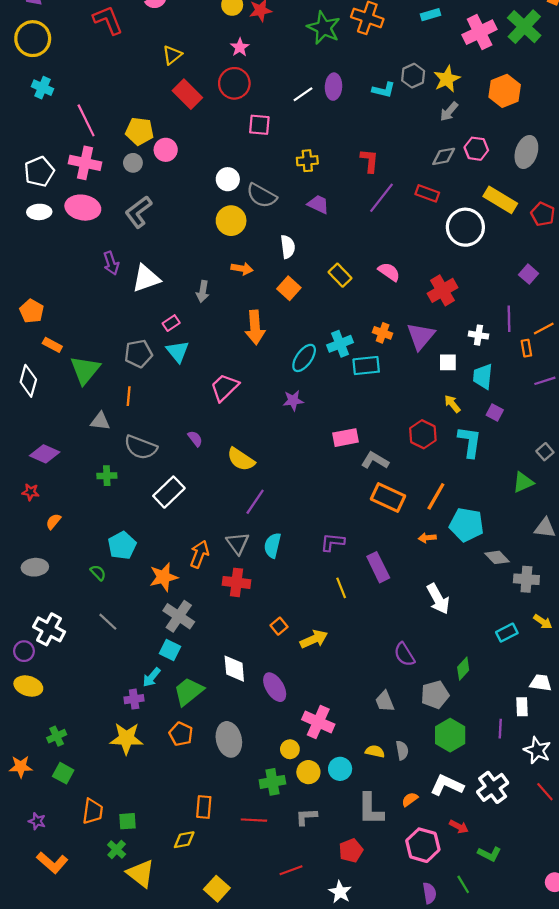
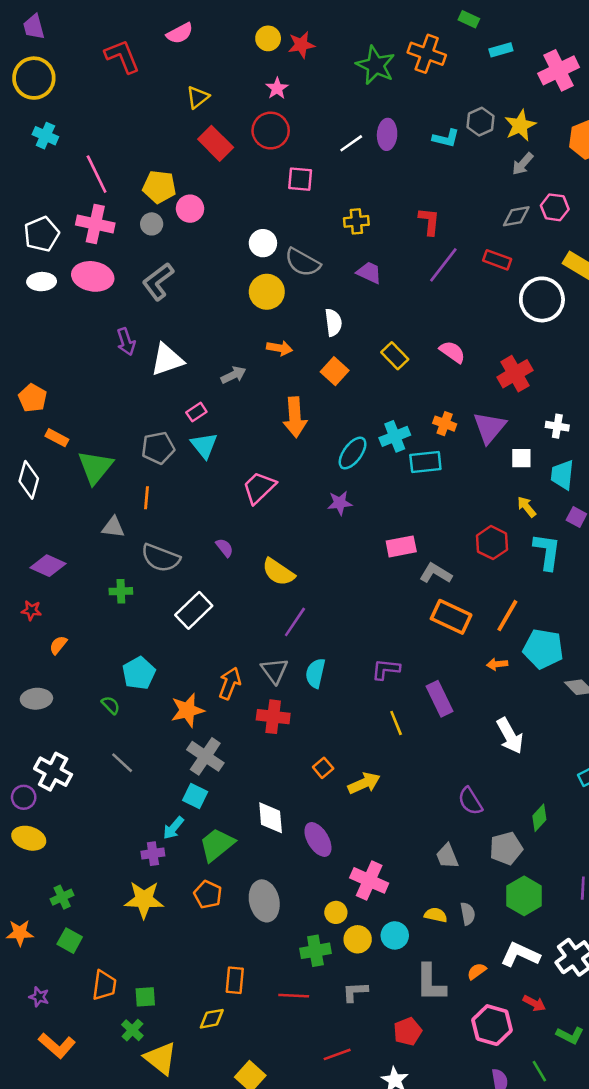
gray arrow: (203, 291) -> (234, 375), turned -126

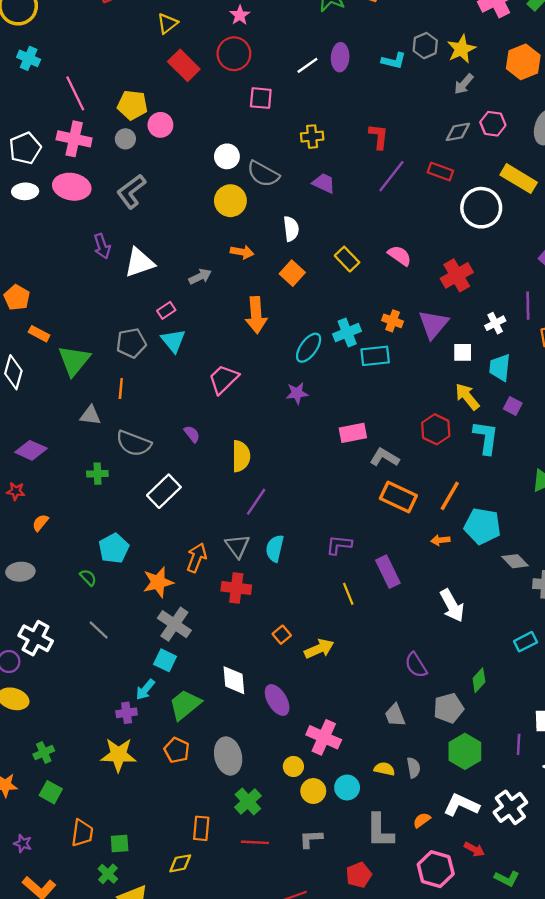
white cross: (557, 426) -> (495, 323), turned -36
yellow arrow: (527, 507) -> (467, 397), size x1.4
yellow semicircle: (278, 572) -> (241, 456), turned -124
green cross: (315, 951) -> (248, 801), moved, turned -32

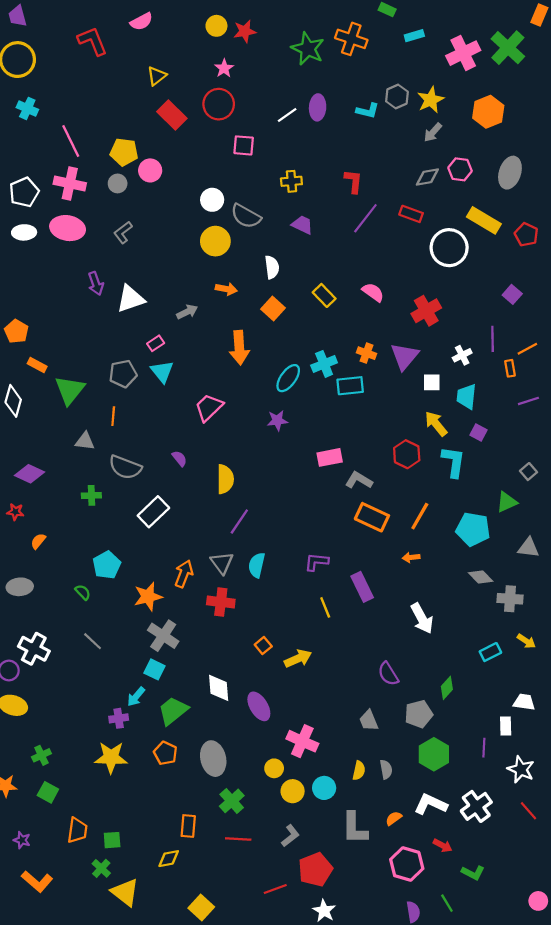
gray L-shape: (131, 191) -> (123, 232), size x0.7
cyan pentagon: (482, 526) -> (473, 529), moved
yellow semicircle: (384, 769) -> (359, 771), turned 90
gray L-shape: (311, 839) -> (290, 836), turned 145
red pentagon: (359, 875) -> (315, 869), moved, size x1.4

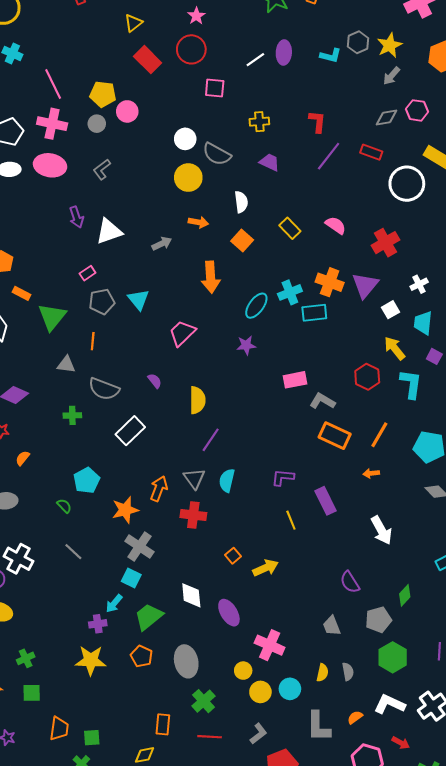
pink rectangle: (156, 343) -> (88, 273), moved
orange cross: (366, 353) -> (330, 282), size x1.5
white square: (432, 382) -> (391, 310), turned -30
green square: (48, 792) -> (32, 693), turned -30

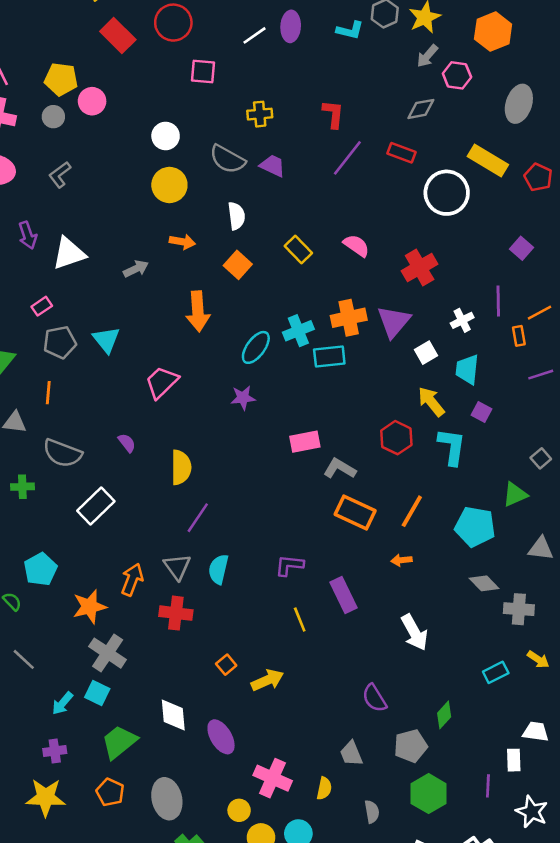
pink hexagon: (417, 110) -> (457, 75), moved
gray semicircle: (217, 154) -> (227, 159), moved
orange cross: (330, 282) -> (349, 318), turned -32
cyan arrow: (114, 603) -> (62, 703), moved
yellow semicircle: (322, 673) -> (324, 788), moved

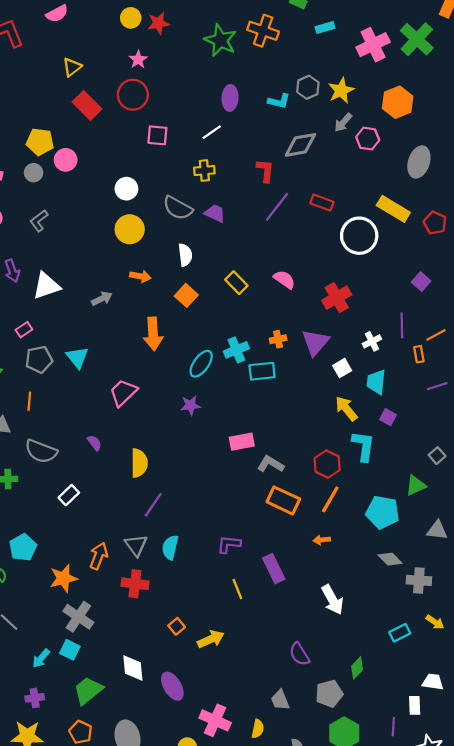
white line: (255, 35) -> (212, 132), moved
gray diamond: (421, 109) -> (300, 145), moved, size x1.4
orange cross: (349, 318) -> (278, 339), size x0.6
red hexagon: (396, 438) -> (327, 464), moved
white rectangle: (96, 506) -> (69, 495), size x0.7

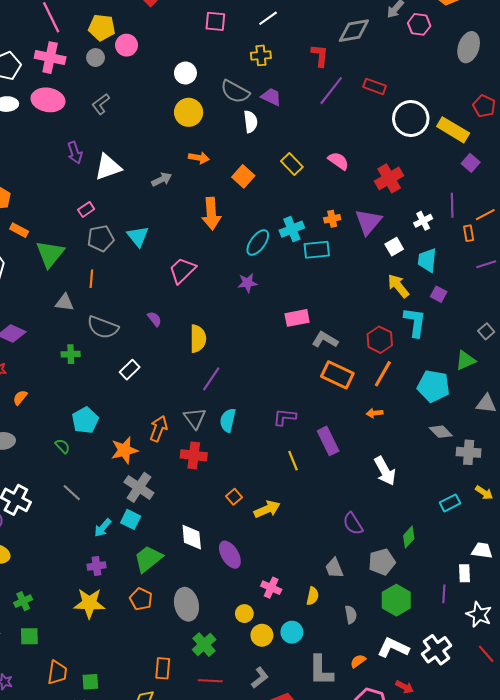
yellow rectangle: (393, 209) -> (453, 130), moved
white semicircle: (185, 255) -> (251, 122), moved
pink cross: (215, 720) -> (271, 588), size x0.7

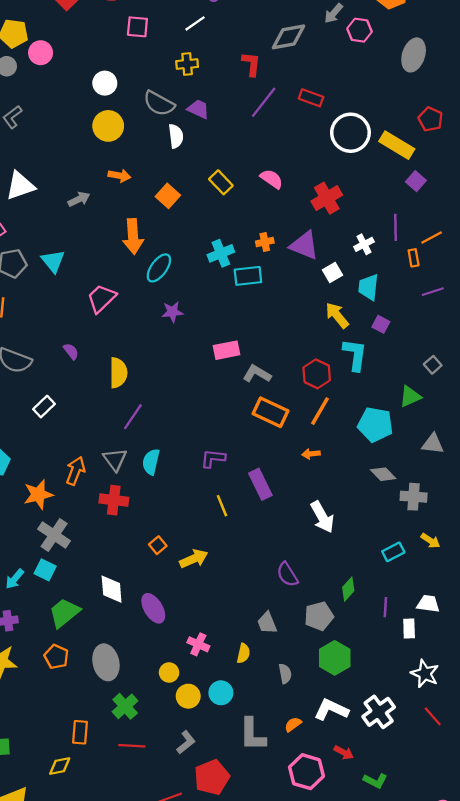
purple triangle: (368, 222) -> (304, 245), turned -48
cyan ellipse: (258, 243) -> (159, 268), moved
purple line: (444, 594) -> (385, 607), moved

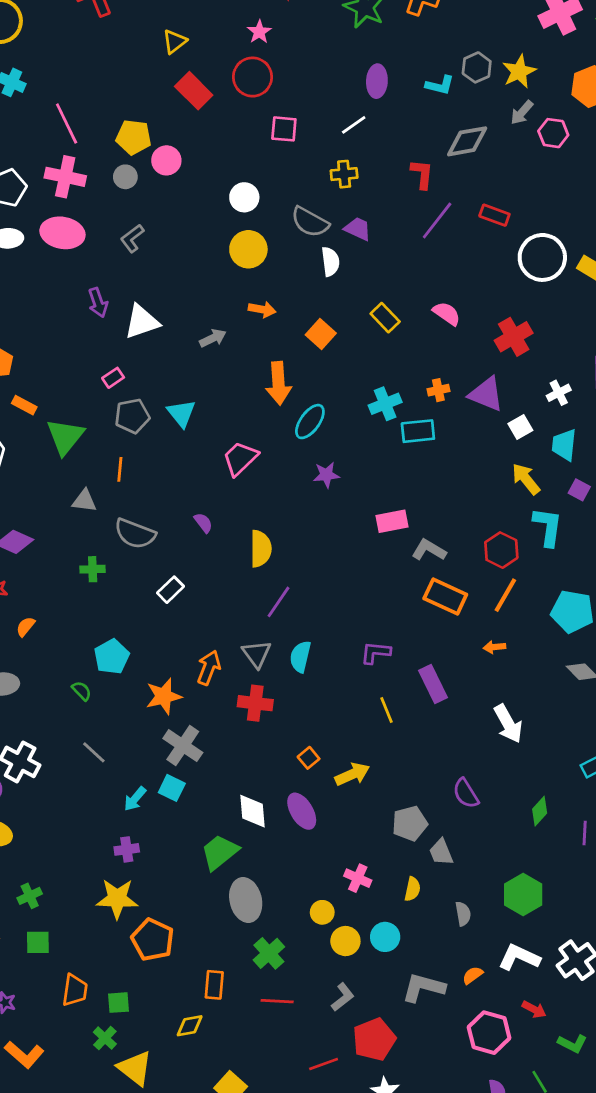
purple ellipse: (153, 608) -> (302, 811), moved
green trapezoid: (64, 613) -> (220, 852), moved
gray pentagon: (319, 616) -> (410, 823), moved
orange pentagon: (56, 657) -> (153, 940), moved, size x1.4
gray L-shape: (252, 734) -> (423, 987), turned 105

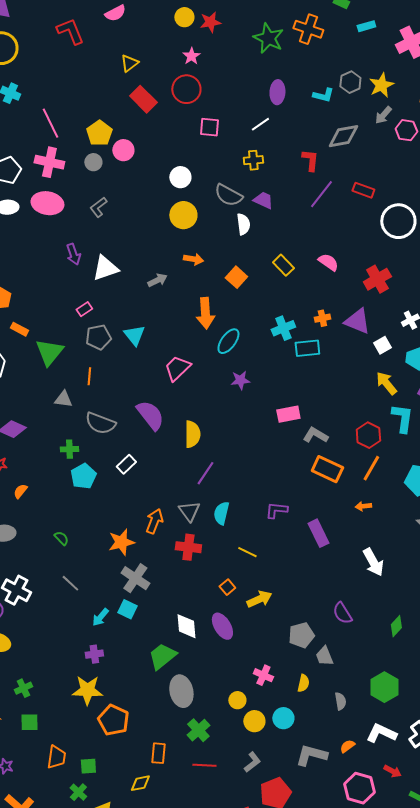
yellow pentagon: (134, 137) -> (99, 133), turned 30
purple semicircle: (203, 523) -> (150, 415), size x2.0
cyan pentagon: (112, 657) -> (83, 476), moved
yellow line: (386, 710) -> (247, 552), moved, turned -42

